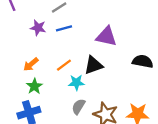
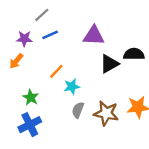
orange arrow: (31, 64) -> (16, 61), moved
black triangle: (93, 65) -> (109, 64), moved

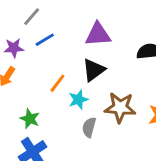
black triangle: (109, 64) -> (94, 70), moved
brown star: (106, 113) -> (120, 107), moved

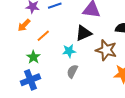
orange line: (57, 83) -> (43, 36), moved
brown star: (120, 107) -> (106, 50), moved

